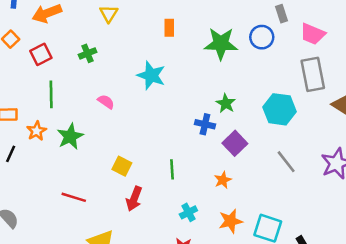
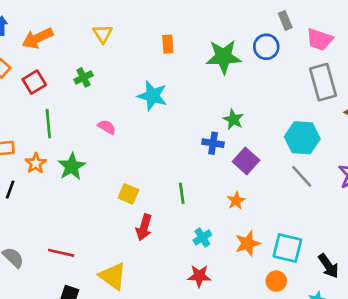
cyan hexagon: (279, 109) -> (302, 138), moved
red line: (74, 197) -> (61, 253), moved

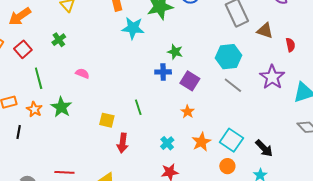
cyan star: (152, 96) -> (133, 28), moved
green line: (182, 193) -> (138, 107), moved
cyan square: (287, 248) -> (231, 140), turned 30

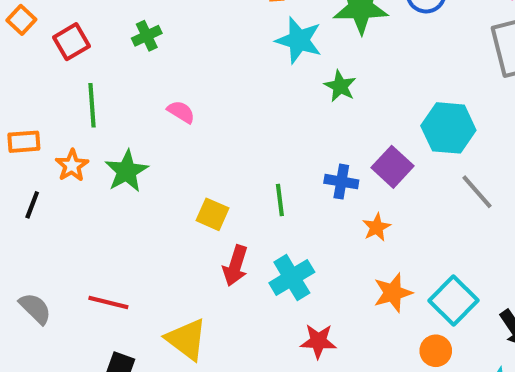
green star: (175, 52) -> (340, 86), moved
cyan hexagon: (229, 57) -> (448, 128), moved
blue cross: (163, 72) -> (341, 182), moved
cyan cross: (167, 143) -> (292, 278), moved, size x1.5

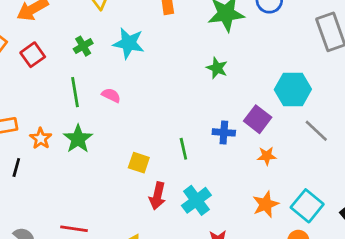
cyan star: (299, 40) -> (129, 43), moved
green line: (92, 105) -> (75, 92), moved
orange star: (376, 227) -> (267, 156), moved, turned 30

